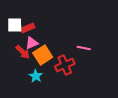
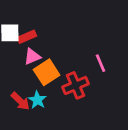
pink line: (84, 48) -> (100, 63), turned 56
red arrow: (23, 52) -> (20, 101), moved

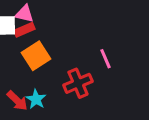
pink triangle: (32, 56) -> (24, 14), moved, turned 36
orange square: (47, 72) -> (36, 56), moved

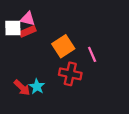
orange square: (36, 56) -> (63, 46), moved
red cross: (78, 83) -> (70, 74), turned 35

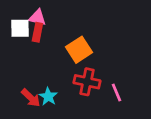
red rectangle: (28, 31) -> (37, 32), turned -56
pink line: (92, 54) -> (116, 92), moved

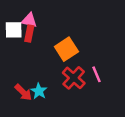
red cross: (87, 82) -> (74, 78), turned 30
pink line: (116, 92) -> (96, 74), moved

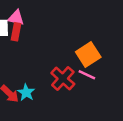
orange square: (66, 49) -> (88, 55), moved
pink line: (96, 74) -> (87, 75), turned -42

